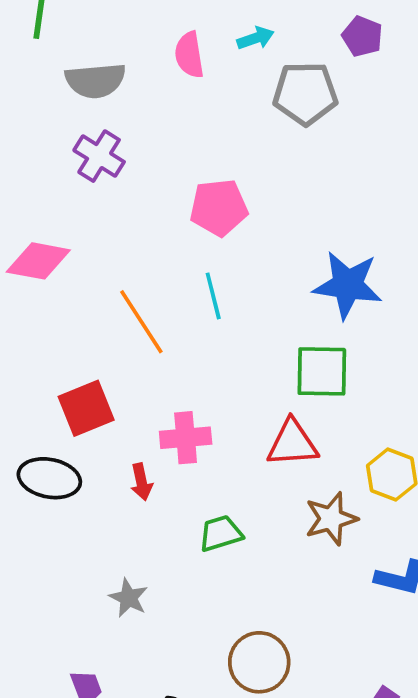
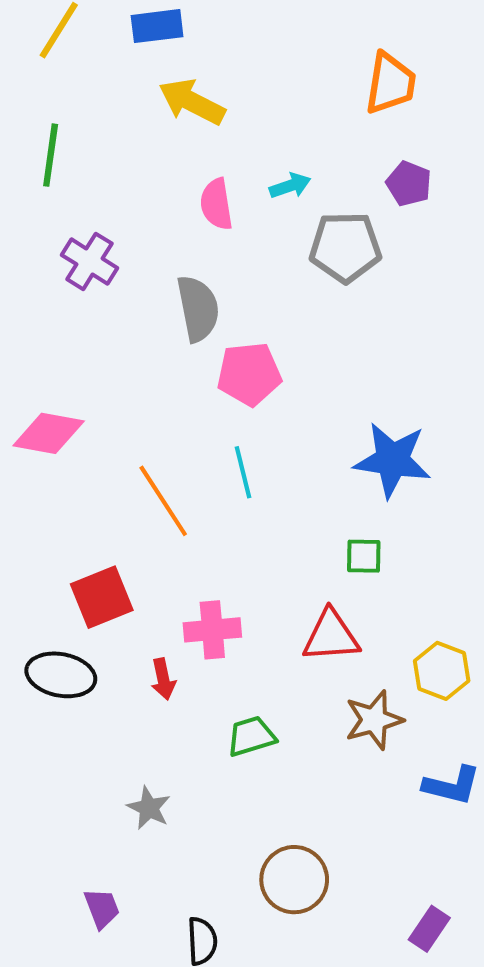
gray semicircle: (95, 81) -> (198, 309), moved, turned -96
purple cross: (99, 156) -> (89, 261), moved
green square: (322, 371) -> (364, 556), size x0.6

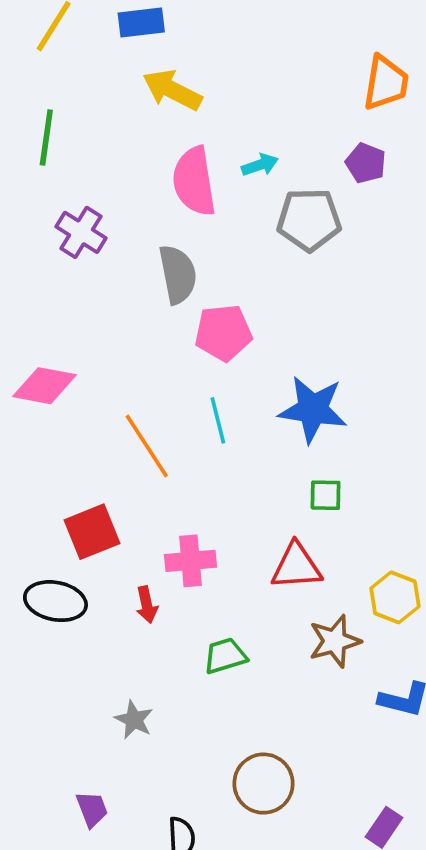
orange trapezoid: (390, 83) -> (386, 83), moved
pink semicircle: (216, 204) -> (194, 181), size x1.5
blue star: (392, 460) -> (313, 409), moved

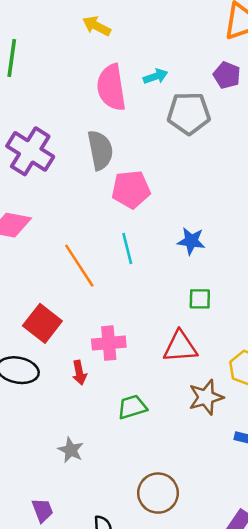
yellow arrow: (172, 90) -> (97, 26), size x0.7
purple cross: (81, 232) -> (30, 151), moved, size x1.4
blue star: (313, 409) -> (191, 241), size x0.6
red square: (92, 532) -> (42, 323), turned -30

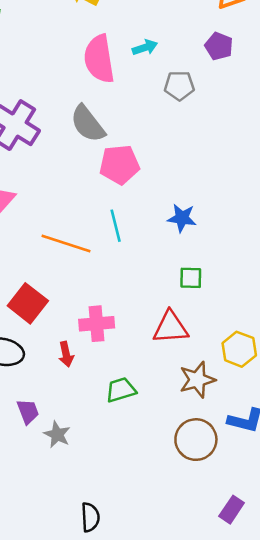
gray pentagon: (189, 113) -> (179, 86), size x0.7
gray semicircle: (100, 150) -> (88, 124), turned 153
orange line: (79, 266) -> (66, 243), turned -39
brown circle: (158, 493) -> (196, 440), moved
purple trapezoid: (42, 510) -> (28, 412), moved

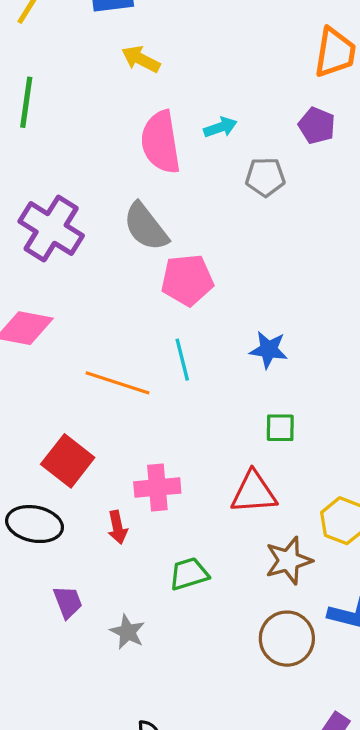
gray star: (57, 434) -> (127, 632), moved

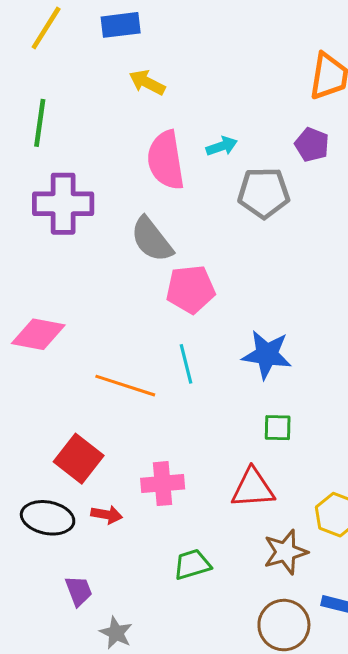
gray pentagon: (265, 177) -> (264, 193), size x1.4
purple cross: (51, 228) -> (63, 204), moved, turned -32
blue star: (269, 350) -> (267, 355), size x1.4
red arrow: (118, 527) -> (107, 515), moved, turned -68
gray star: (127, 632) -> (116, 633), moved

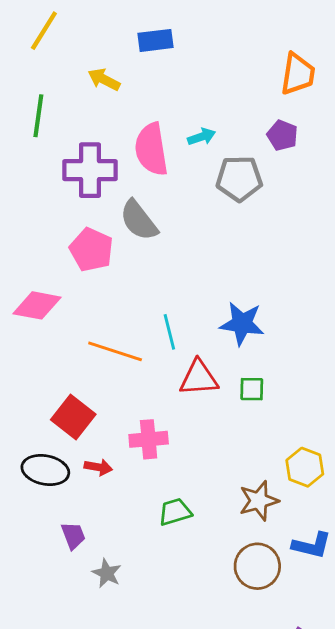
blue rectangle: (121, 25) -> (156, 40), moved
yellow arrow: (147, 82) -> (104, 79), moved
purple cross: (63, 204) -> (90, 170), moved
pink pentagon: (191, 289) -> (91, 250), moved, turned 30
red triangle: (253, 488) -> (199, 378), moved

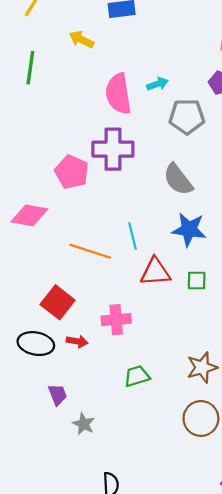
purple cross: (90, 170) -> (113, 149), moved
gray semicircle: (139, 220) -> (178, 180), moved

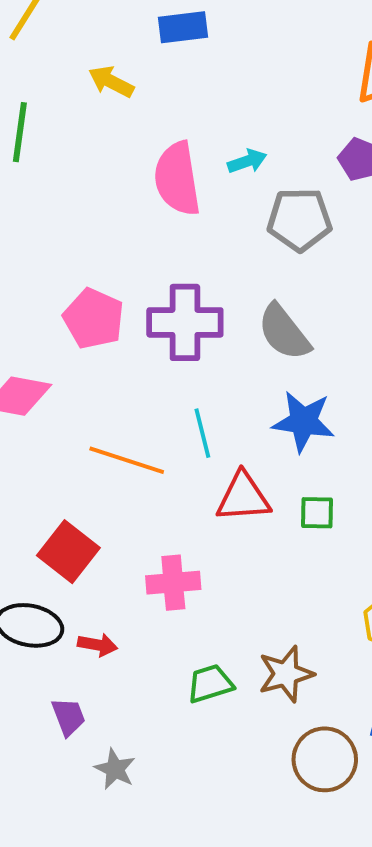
purple cross: (113, 149) -> (185, 322), moved
red arrow: (77, 341) -> (98, 645), moved
brown star: (202, 367) -> (286, 674), moved

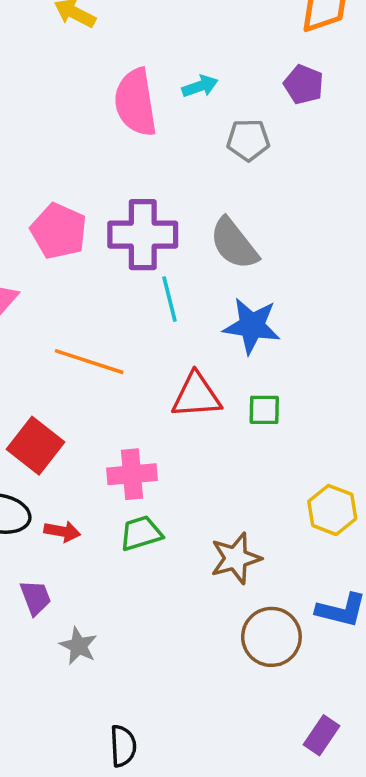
gray pentagon: (300, 220) -> (248, 140), size x0.7
cyan line: (202, 433) -> (170, 299), moved
green trapezoid: (210, 684) -> (141, 533), moved

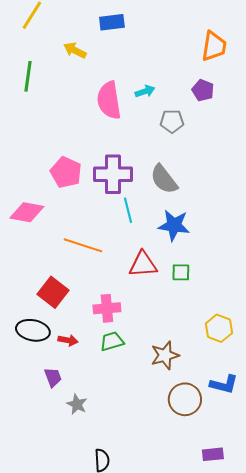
purple rectangle: (322, 735) -> (213, 454), turned 50

